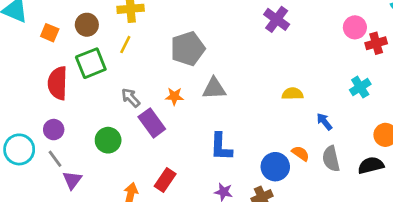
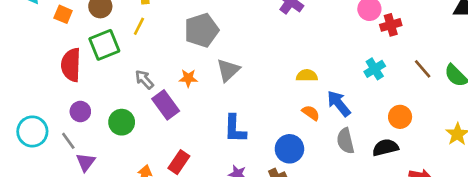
gray triangle: (214, 88) -> (228, 70), turned -40
blue arrow: (324, 122) -> (339, 104), size x1.5
purple circle: (54, 130) -> (80, 112), moved
orange semicircle: (300, 153) -> (311, 113), moved

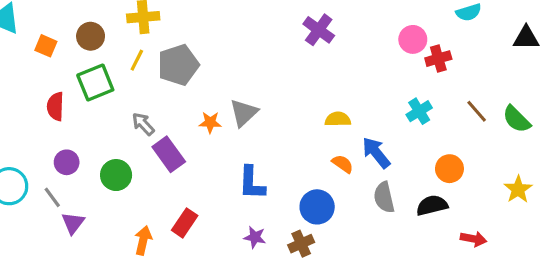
gray pentagon: (202, 30) -> (178, 65), moved
red semicircle: (71, 65) -> (55, 106), size x0.7
orange star: (188, 78) -> (210, 122), moved

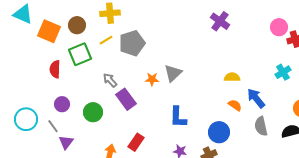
orange square: (46, 46) -> (49, 31), size x1.6
yellow line: (137, 60) -> (106, 40), turned 32

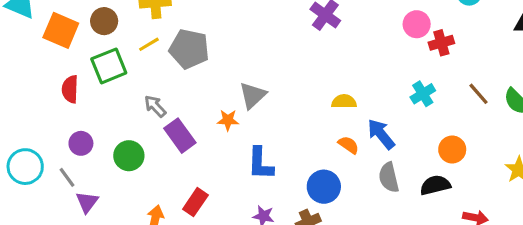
gray pentagon: (132, 43) -> (189, 49), turned 30
orange star: (152, 79) -> (228, 120), moved

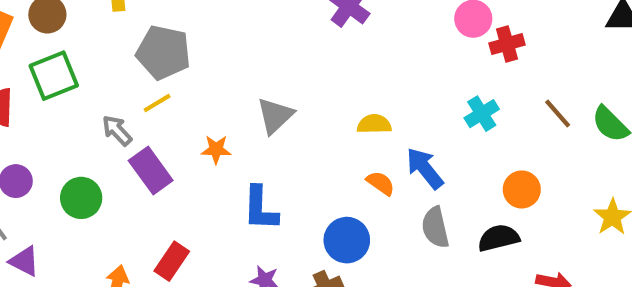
yellow line: (149, 44) -> (157, 103), moved
gray triangle: (253, 95) -> (275, 116), moved
purple triangle: (87, 202) -> (24, 261), turned -40

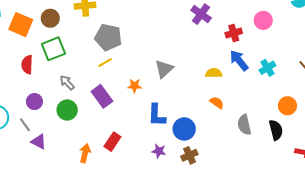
red cross: (507, 44) -> (234, 33), moved
gray arrow: (117, 130) -> (67, 83), moved
blue arrow: (425, 168) -> (239, 60), moved
black semicircle: (499, 238) -> (276, 130), turned 90
blue circle: (347, 240) -> (184, 129), moved

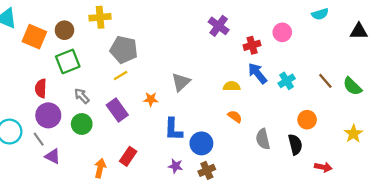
red semicircle: (27, 65) -> (41, 88), moved
purple circle: (34, 102) -> (48, 115), size x1.5

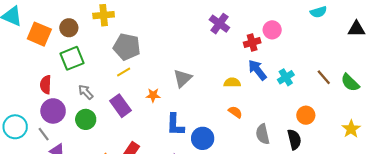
pink circle: (282, 32) -> (272, 30), moved

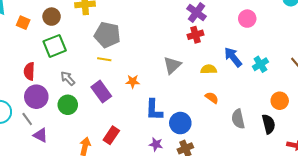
orange square: (39, 34) -> (23, 23), size x0.6
red cross: (252, 43) -> (196, 35), moved
yellow line: (124, 72) -> (104, 59), turned 40
gray triangle: (183, 78) -> (172, 65), moved

